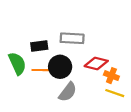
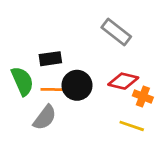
gray rectangle: (72, 38) -> (116, 32), moved, turned 35
gray semicircle: (68, 92) -> (45, 118), moved
yellow line: (115, 93) -> (132, 126), moved

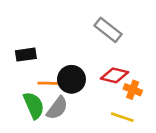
black rectangle: (50, 59) -> (26, 55), moved
green semicircle: (22, 81) -> (34, 105), moved
gray semicircle: (45, 118) -> (57, 108), moved

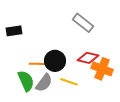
black rectangle: (26, 55) -> (14, 31), moved
orange cross: (133, 90) -> (102, 69), size x1.5
yellow line: (122, 117) -> (69, 82), moved

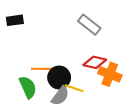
black rectangle: (14, 31) -> (15, 20), moved
black circle: (55, 61) -> (59, 77), moved
gray semicircle: (44, 83) -> (60, 96), moved

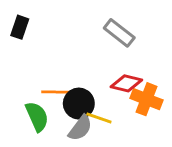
black rectangle: (15, 20) -> (20, 27), turned -63

